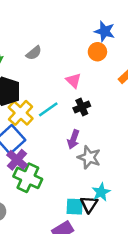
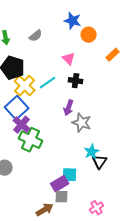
blue star: (105, 31) -> (73, 21), moved
black cross: (82, 107) -> (76, 81), turned 32
black triangle: (89, 204) -> (100, 162), moved
cyan square: (75, 207) -> (70, 175), moved

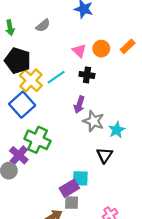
orange circle: (89, 35) -> (101, 49), moved
purple cross: (22, 125) -> (19, 155), moved
cyan star: (92, 152) -> (117, 130), moved
black triangle: (100, 162) -> (105, 155), moved

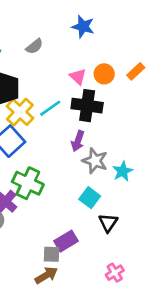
black cross: (87, 75) -> (87, 106), size x1.6
black triangle: (105, 155) -> (108, 223), moved
cyan square: (80, 178) -> (90, 198), moved, turned 35
gray square: (72, 203) -> (52, 254), moved

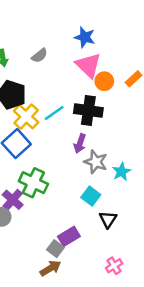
pink triangle: (78, 77) -> (88, 65), moved, size x1.6
gray square: (52, 254) -> (55, 249), turned 35

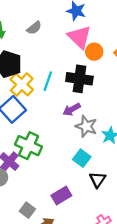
cyan line: (54, 113) -> (48, 81), turned -36
purple arrow: (80, 144) -> (72, 109), turned 42
gray square: (55, 249) -> (27, 210), moved

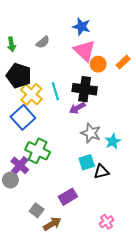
cyan line: (48, 81) -> (55, 91), turned -36
purple arrow: (72, 109) -> (77, 108), moved
cyan square: (82, 158) -> (87, 162), turned 35
black triangle: (98, 180) -> (101, 172), moved, turned 42

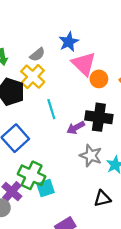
blue star: (81, 27) -> (69, 42), moved, turned 30
black cross: (85, 89) -> (99, 117), moved
yellow cross: (31, 94) -> (33, 77), moved
cyan square: (87, 162) -> (46, 188), moved

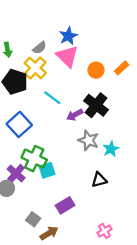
pink triangle: (84, 64) -> (67, 56), moved
cyan line: (51, 109) -> (52, 98), turned -36
black cross: (99, 117) -> (96, 105), turned 30

